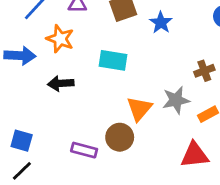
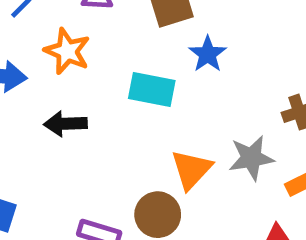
blue star: (161, 23) -> (208, 54), moved

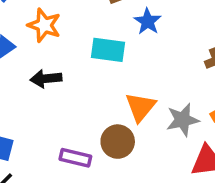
gray star: (251, 158) -> (183, 120), moved

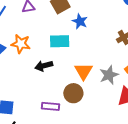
orange star: (44, 25) -> (21, 44), moved
black arrow: (46, 79) -> (44, 66), moved

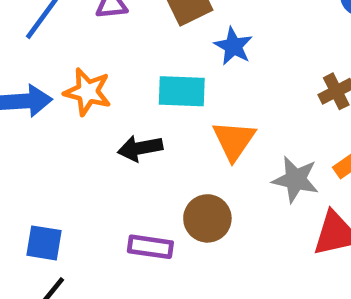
orange triangle: (83, 71) -> (234, 140), moved
gray star: (109, 75) -> (296, 179), turned 30

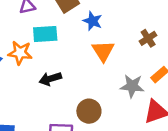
cyan rectangle: (182, 91) -> (45, 34), moved
orange triangle: (234, 140) -> (103, 51), moved

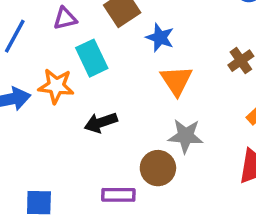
cyan rectangle: (45, 34) -> (92, 58), turned 70
gray star: (132, 86) -> (186, 136), moved

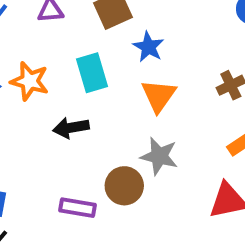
cyan rectangle: (92, 58) -> (92, 73), moved

